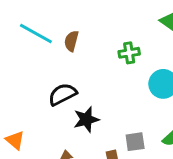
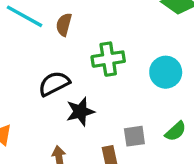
green cross: (129, 53) -> (108, 59), moved, size x1.4

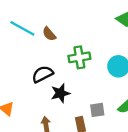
brown semicircle: (64, 25) -> (49, 34), turned -56

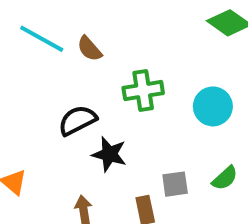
black star: (60, 93) -> (109, 154), turned 30

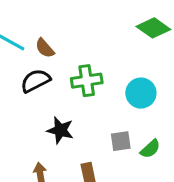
black semicircle: (77, 120) -> (35, 81), moved
gray square: (175, 184) -> (121, 141), moved

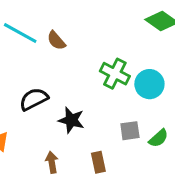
black semicircle: (35, 81) -> (34, 99), moved
green cross: (87, 81) -> (115, 74), moved, turned 36

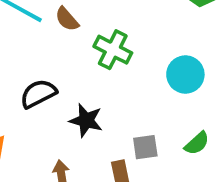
green cross: (115, 74) -> (113, 50), moved
gray square: (130, 131) -> (145, 147), moved

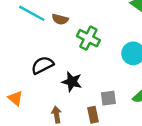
brown semicircle: (67, 19) -> (60, 19), turned -35

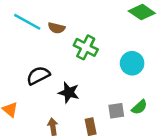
gray square: (108, 98) -> (116, 111), moved

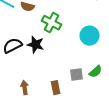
black star: (69, 93) -> (36, 45), moved

